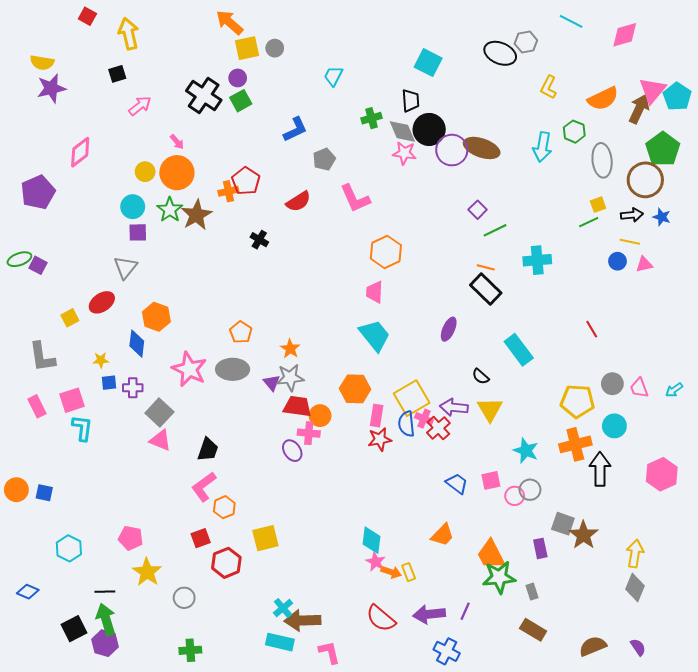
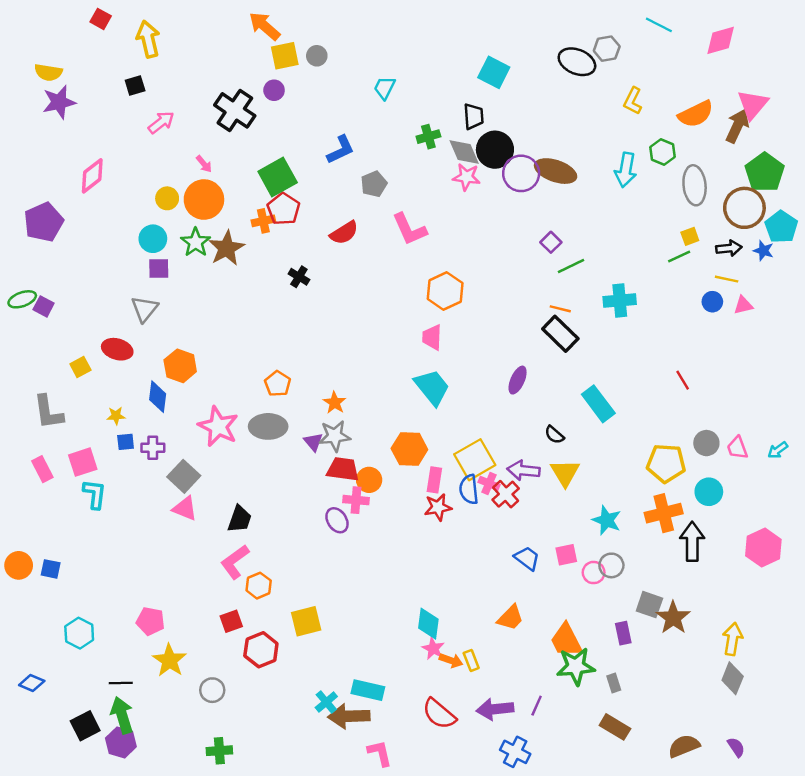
cyan pentagon: (677, 97) -> (781, 227), moved
green square: (241, 101) -> (278, 177), moved, size x1.5
red ellipse: (102, 302) -> (117, 349), turned 50
cyan rectangle: (280, 642) -> (368, 690), moved

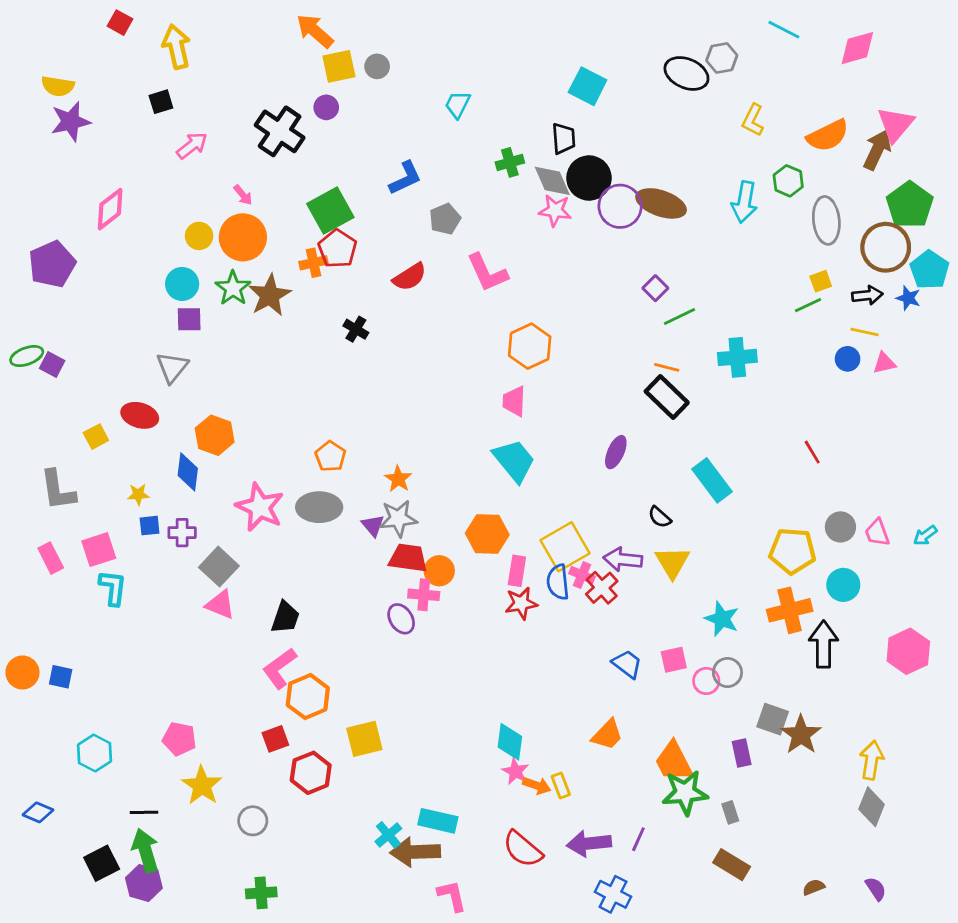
orange hexagon: (259, 586) -> (308, 697), size x1.4
brown semicircle: (684, 746) -> (814, 887), size x0.6

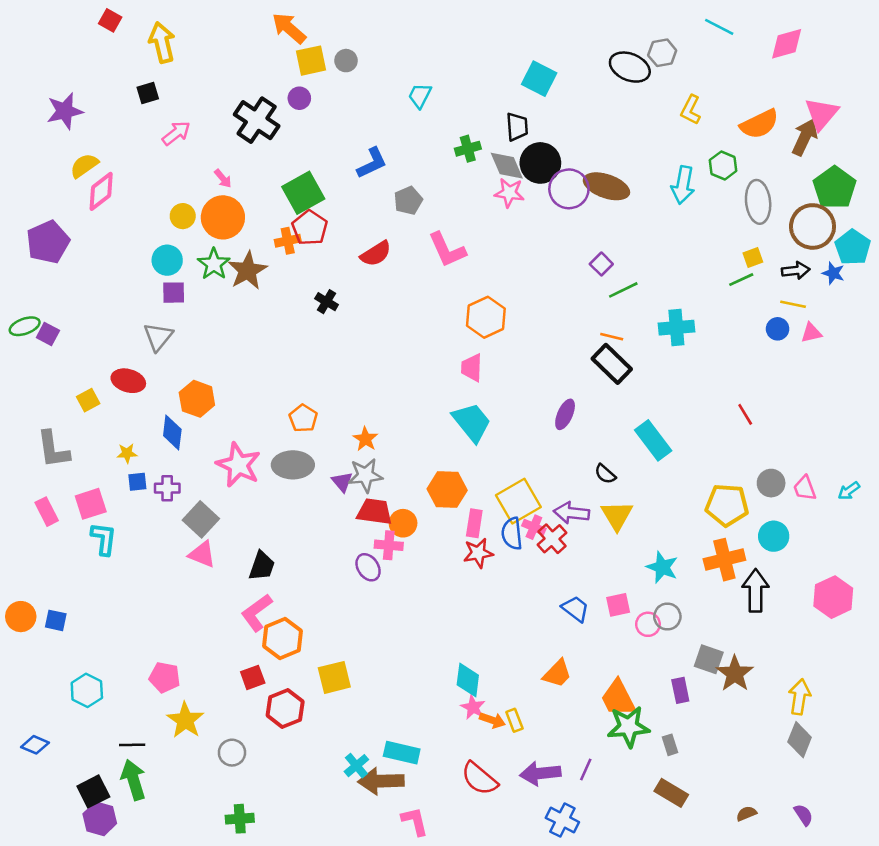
yellow semicircle: (58, 86) -> (84, 166), moved, turned 136
purple hexagon: (144, 883) -> (100, 819), moved

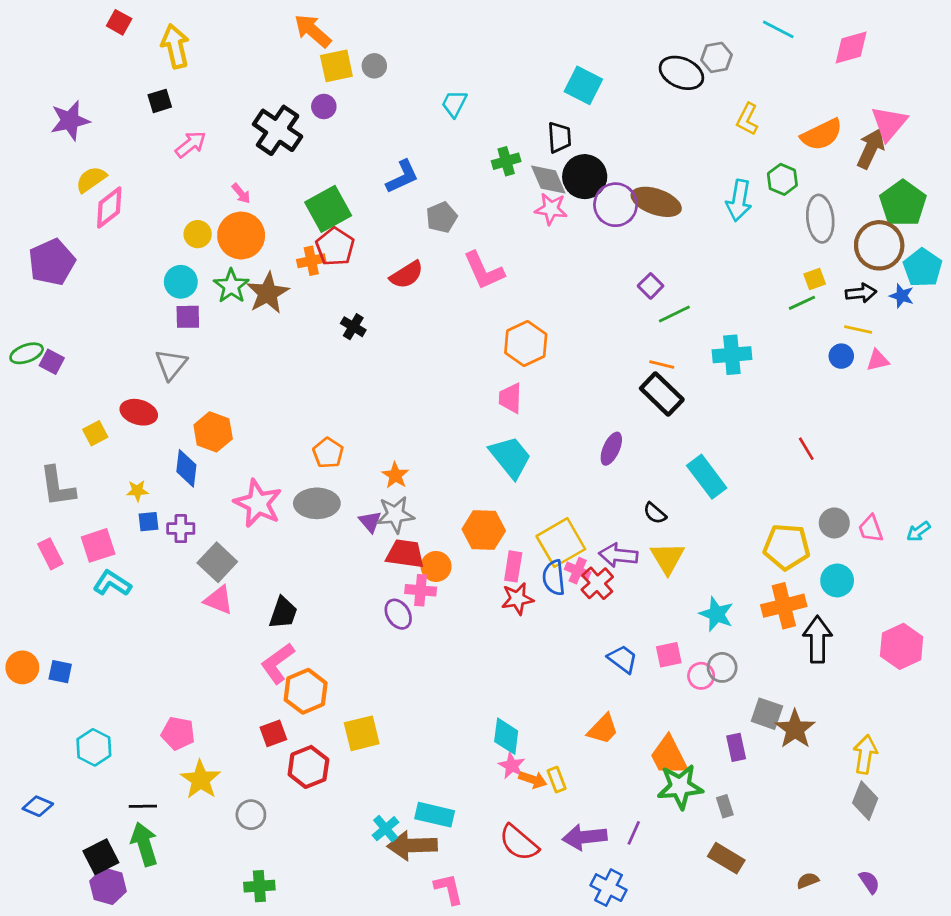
cyan L-shape: (104, 539) -> (112, 583), turned -64

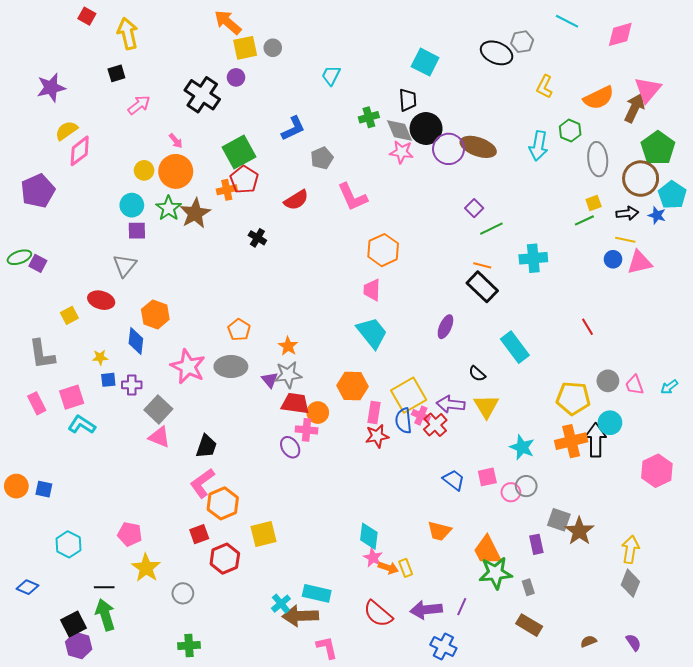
pink triangle: (878, 360) -> (640, 262), size x1.5
black arrow: (817, 639) -> (596, 440), moved
orange trapezoid: (603, 729) -> (439, 531), turned 60

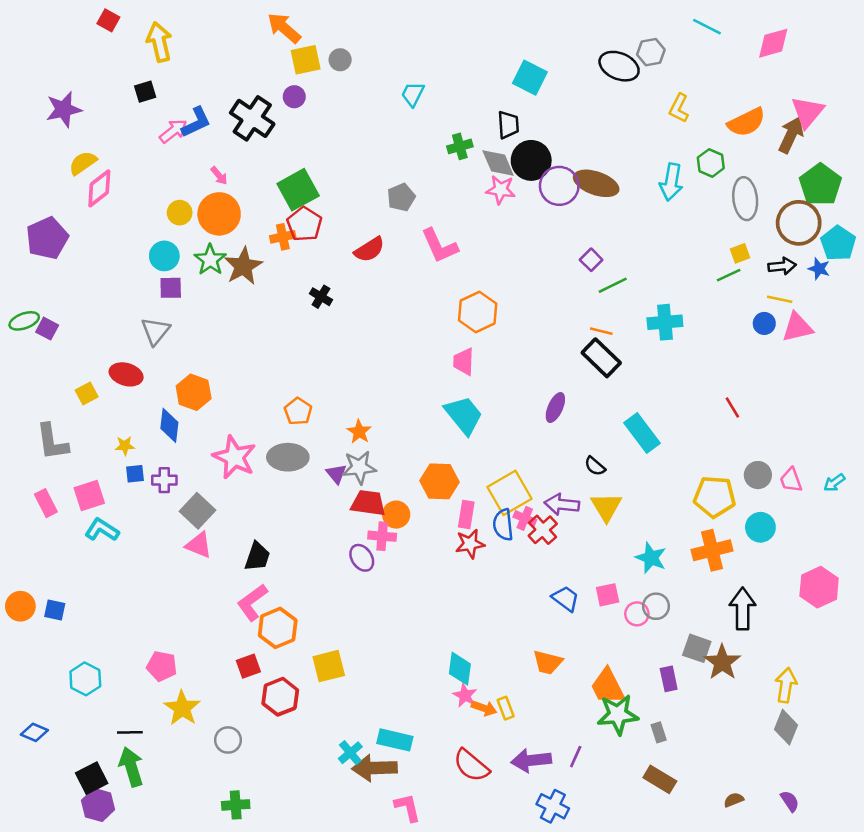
blue L-shape: (293, 128) -> (196, 122), moved
black arrow: (596, 440) -> (743, 609), moved

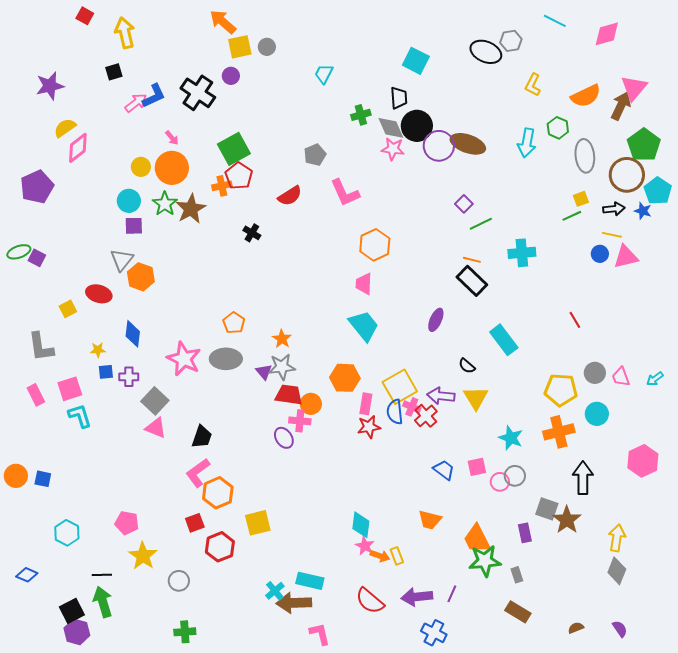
orange hexagon: (194, 392) -> (141, 277), moved
cyan L-shape: (102, 530) -> (80, 416), turned 40

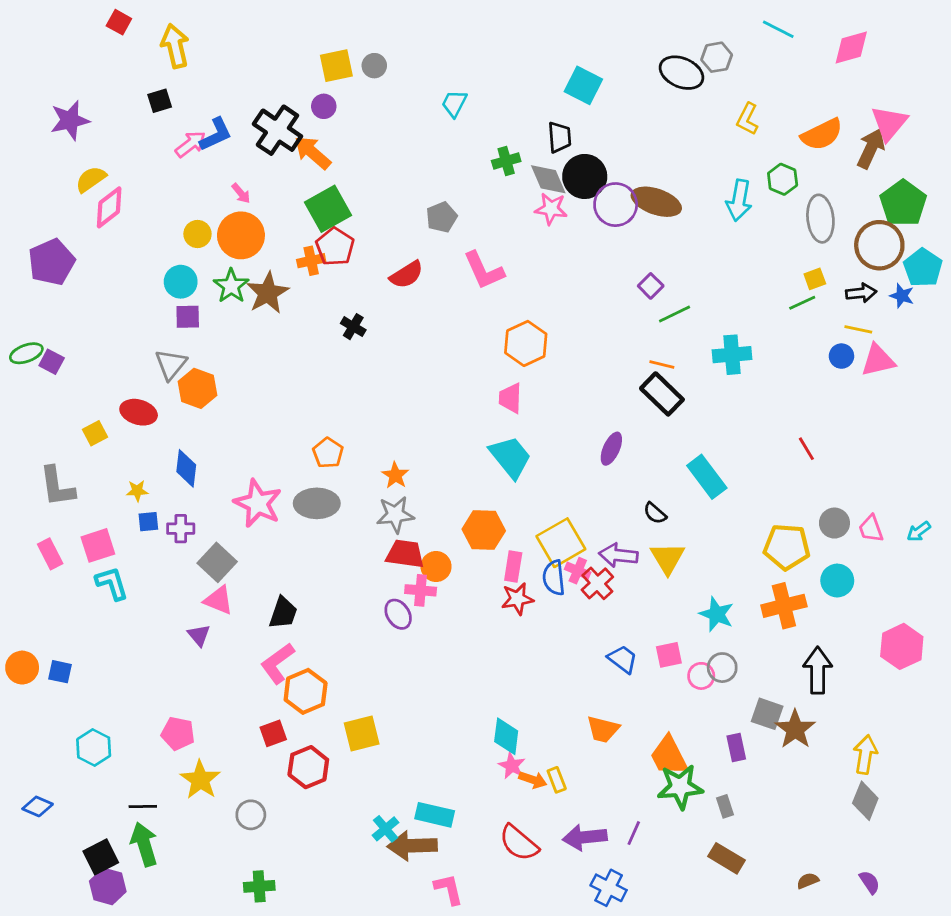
orange arrow: (223, 22) -> (313, 153), moved
purple triangle: (264, 372) -> (199, 635), moved

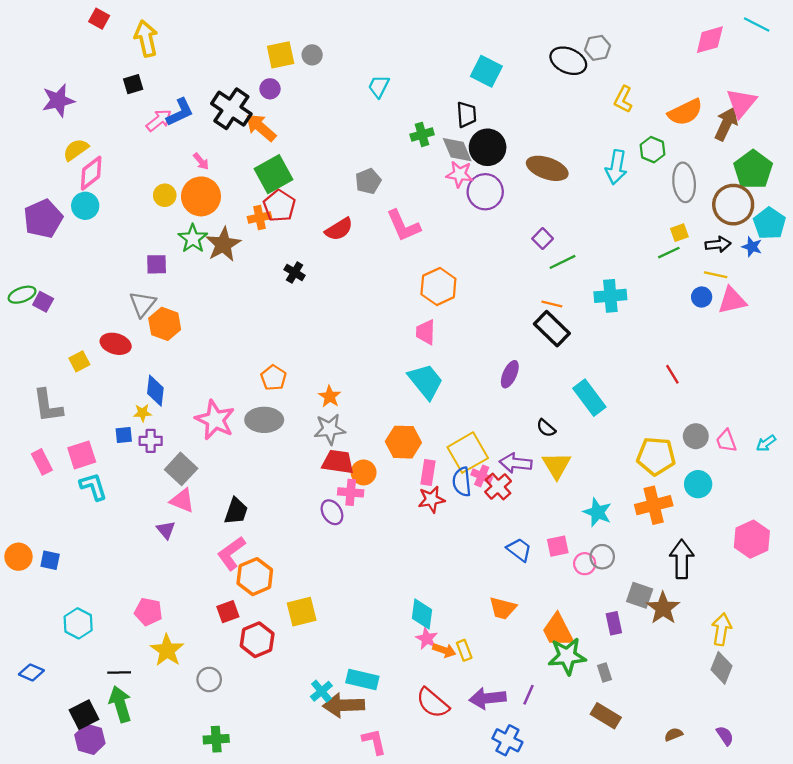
cyan line: (778, 29) -> (757, 24), moved
purple circle: (616, 205) -> (485, 192), moved
cyan circle: (181, 282) -> (85, 206), moved
yellow star: (137, 491) -> (142, 413), moved

